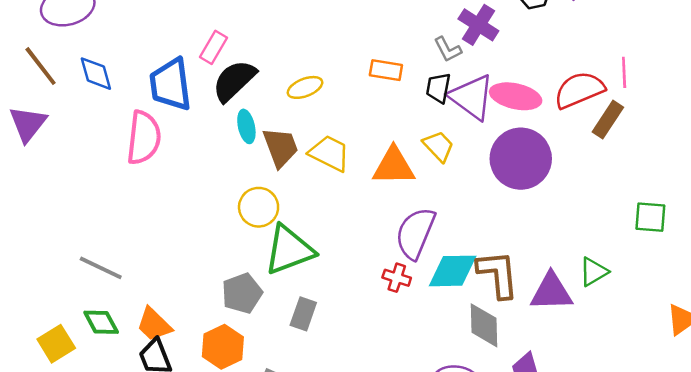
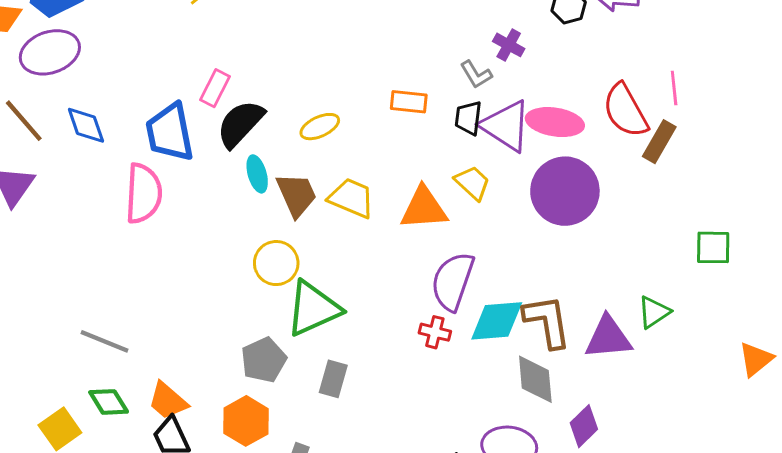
purple cross: (478, 25) -> (509, 45), size x0.7
red semicircle: (579, 90) -> (625, 111), turned -93

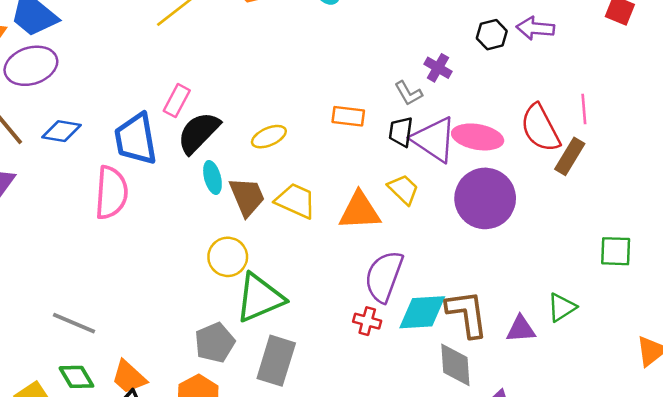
blue diamond: (86, 125) -> (62, 131), turned -63
purple triangle: (608, 338) -> (521, 329), size x0.7
gray rectangle: (333, 379) -> (276, 361), size x1.5

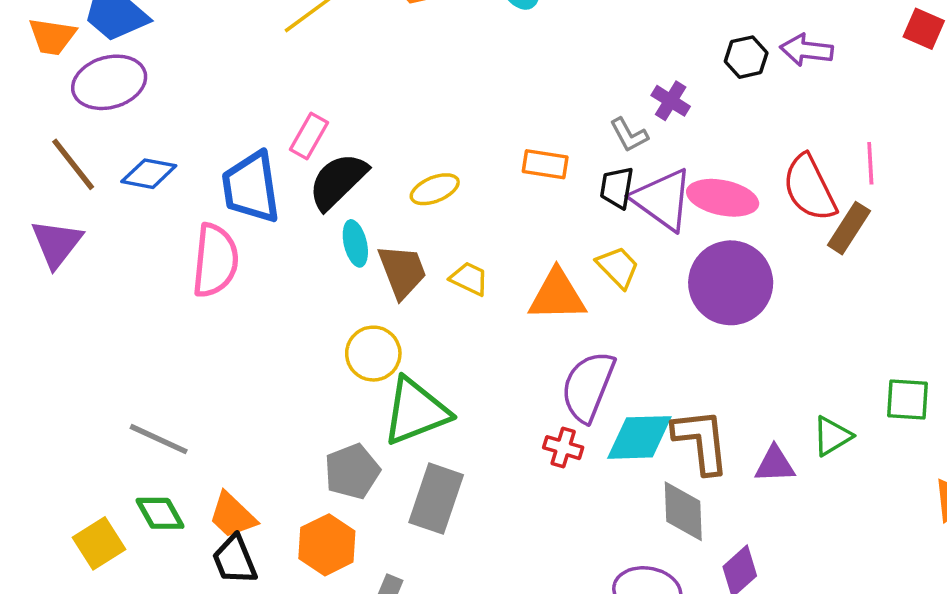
yellow trapezoid: (296, 201) -> (469, 279), size x0.7
green square: (616, 251) -> (907, 399), moved

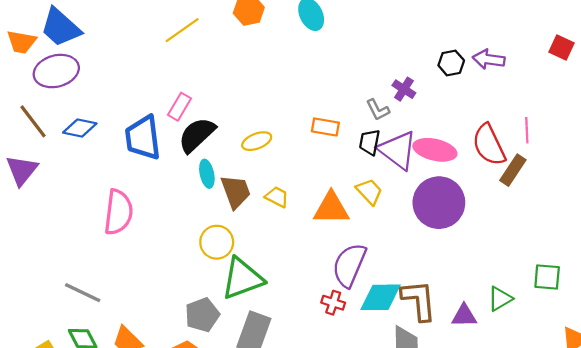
pink semicircle: (215, 260) -> (118, 212), moved

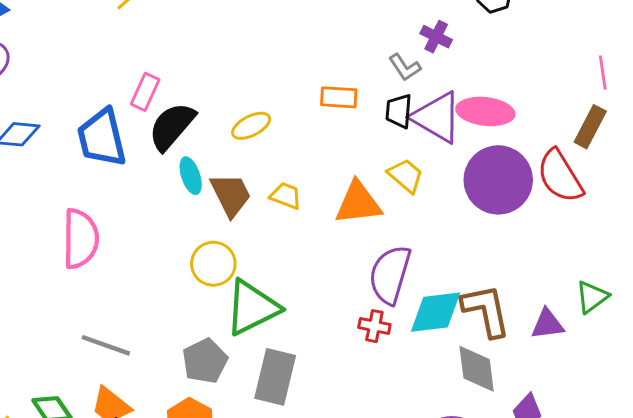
red semicircle: (489, 145) -> (560, 176), moved
gray line: (83, 293) -> (106, 345), moved

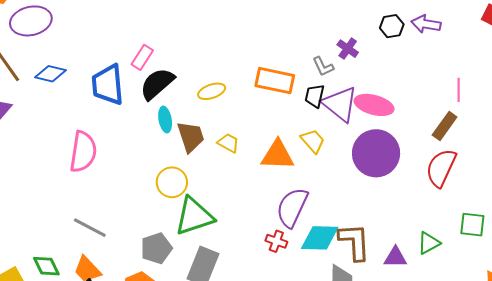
orange rectangle: (339, 97) -> (275, 81), size x1.5
red semicircle: (560, 176) -> (441, 168), moved, turned 48

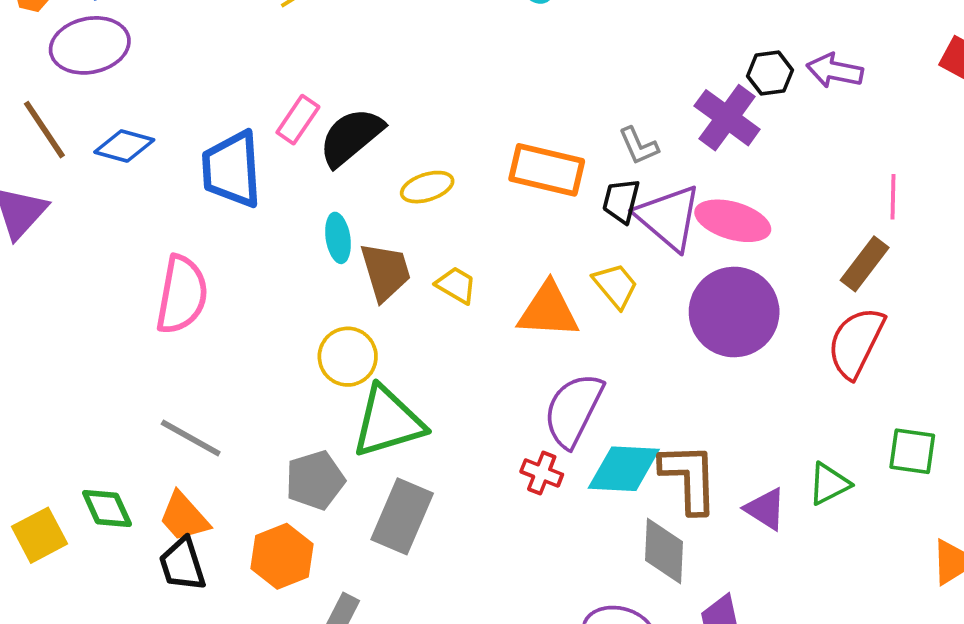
purple cross: (348, 49) -> (727, 118), moved, size x1.6
black semicircle: (157, 84) -> (351, 137), moved
purple triangle: (395, 257) -> (765, 509), turned 30

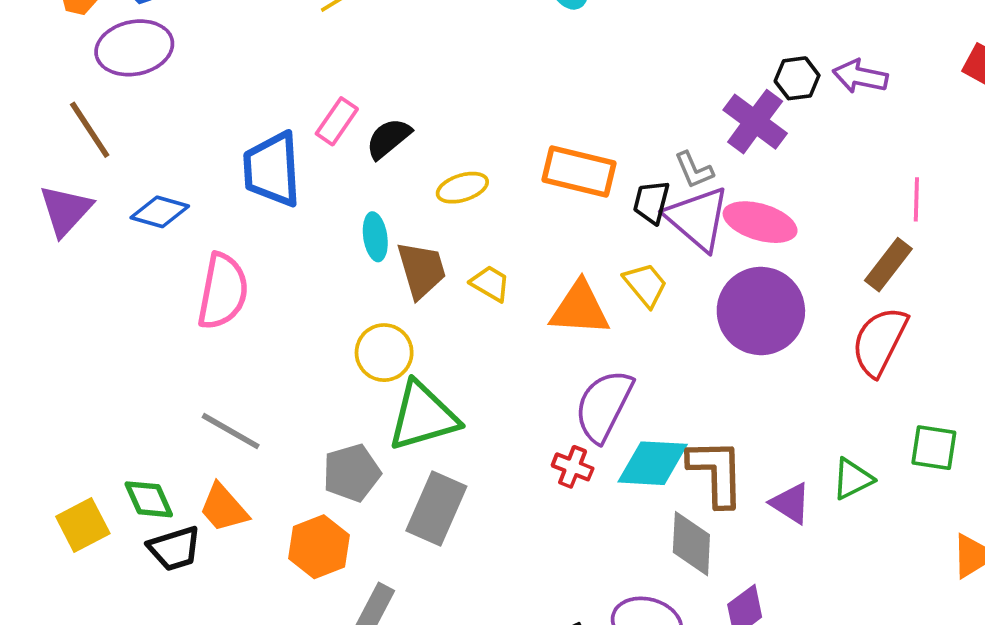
black semicircle: (351, 137) -> (388, 138), size x0.7
blue diamond: (124, 146) -> (160, 212), moved
gray L-shape: (639, 146) -> (694, 170), moved
black trapezoid: (182, 564) -> (174, 549), moved, turned -90

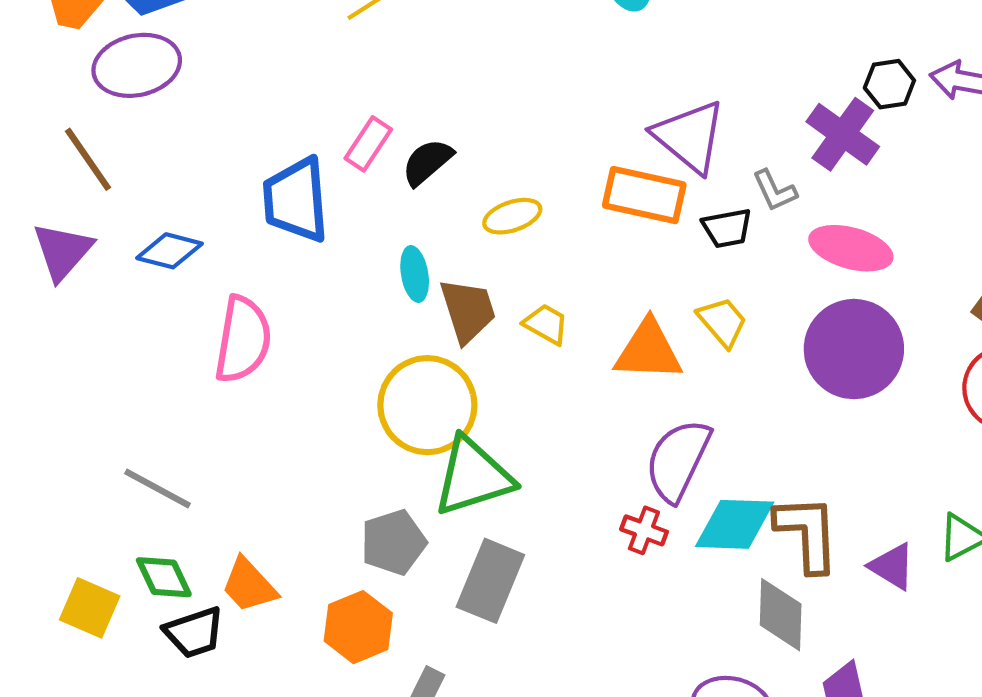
black trapezoid: (651, 202) -> (727, 228), turned -114
purple triangle: (698, 219) -> (690, 137), moved
yellow circle: (384, 353) -> (427, 405), size x1.5
gray line: (231, 431) -> (157, 489), moved
yellow square: (83, 525) -> (90, 608), turned -38

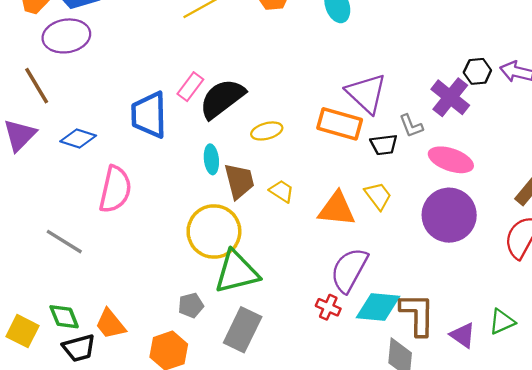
black semicircle: (427, 162) -> (222, 99), size x1.6
gray line: (157, 489) -> (64, 242), moved
gray pentagon: (393, 542) -> (191, 305), size x0.7

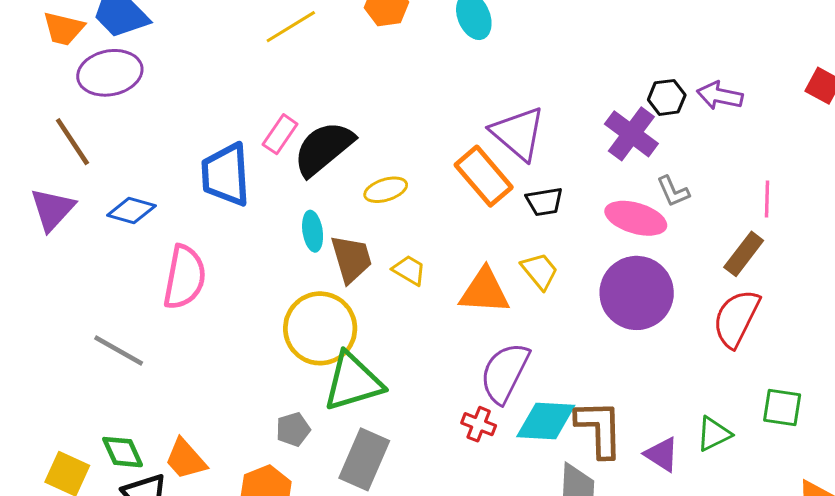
orange rectangle: (340, 124) -> (484, 176), turned 36
gray L-shape: (411, 126) -> (673, 191), moved

